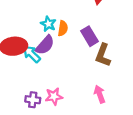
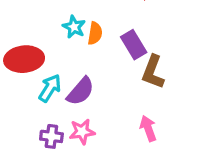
purple semicircle: (45, 45) -> (80, 91), moved
cyan arrow: (32, 54) -> (50, 88), moved, turned 78

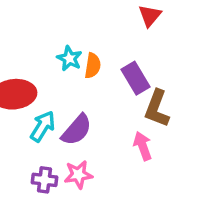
pink arrow: (148, 128) -> (143, 146), moved

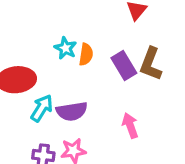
brown L-shape: (157, 108) -> (151, 64), moved
purple semicircle: (77, 130) -> (72, 111), turned 40

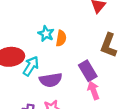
purple rectangle: (124, 65) -> (88, 71), moved
cyan arrow: (42, 108) -> (31, 66), moved

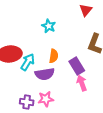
cyan star: (46, 34) -> (49, 26), moved
orange semicircle: (61, 38) -> (54, 56), moved

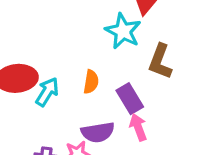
cyan star: (49, 26) -> (123, 31), moved, size x1.5
purple semicircle: (45, 74) -> (98, 132), moved

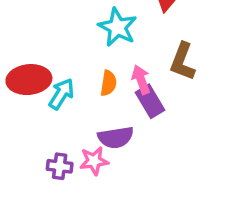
cyan star: (123, 31) -> (117, 27), moved
pink arrow: (138, 127) -> (141, 80), moved

